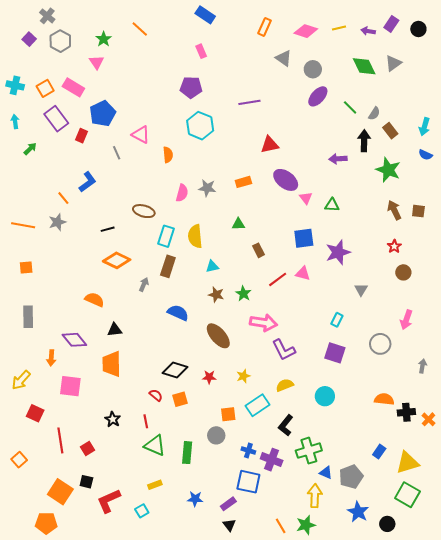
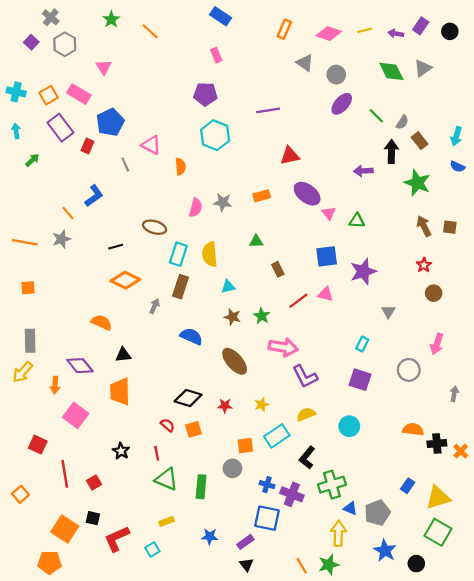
green star: (104, 39) -> (111, 19), moved
yellow arrow: (21, 380) -> (23, 372), moved
pink square: (70, 386) -> (76, 415), turned 30

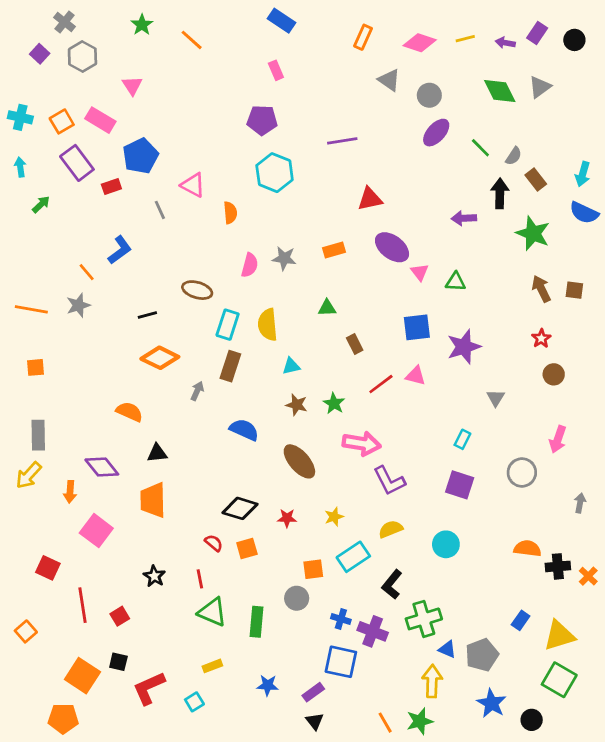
red rectangle: (87, 146) -> (111, 186), turned 48
blue semicircle: (457, 167) -> (584, 213), size x1.5

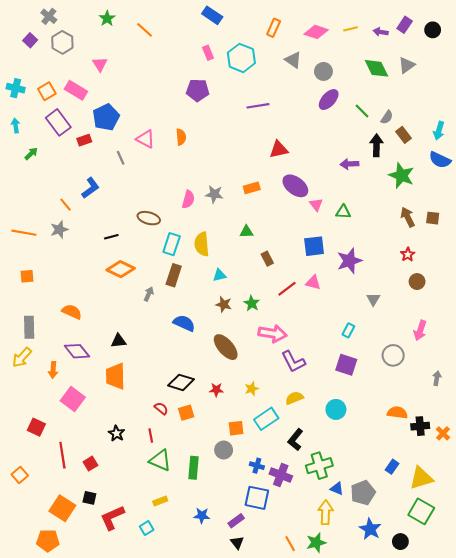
cyan hexagon: (275, 173) -> (241, 58), moved
orange semicircle: (230, 213) -> (181, 137), moved
orange semicircle: (129, 412) -> (72, 312), moved

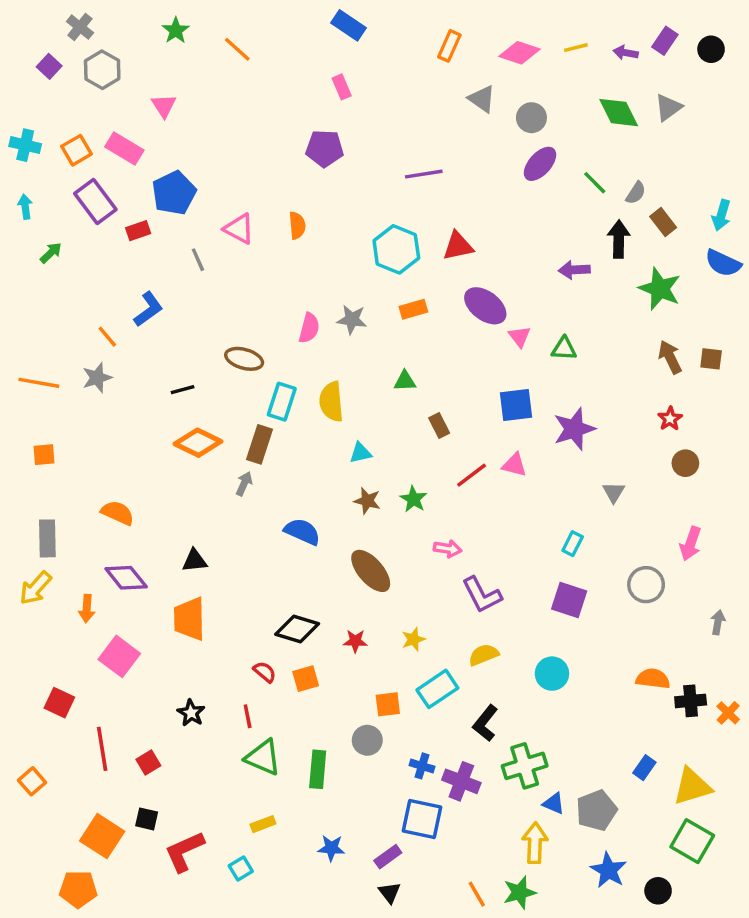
cyan hexagon: (241, 58) -> (396, 249), moved
brown rectangle: (174, 275) -> (260, 444), moved
pink arrow: (272, 334) -> (448, 549), size x0.6

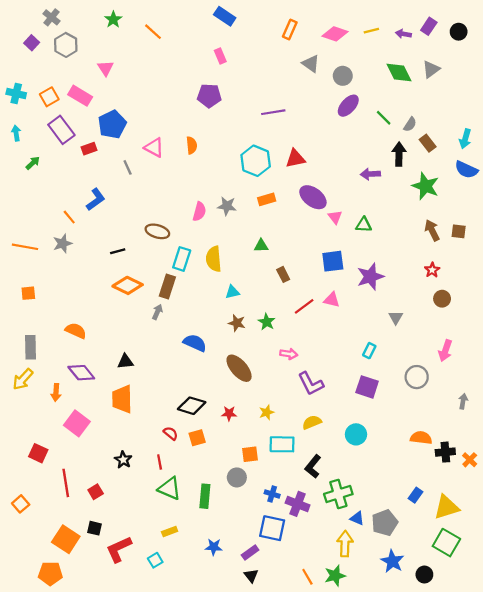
cyan rectangle: (437, 689) -> (282, 444), turned 35

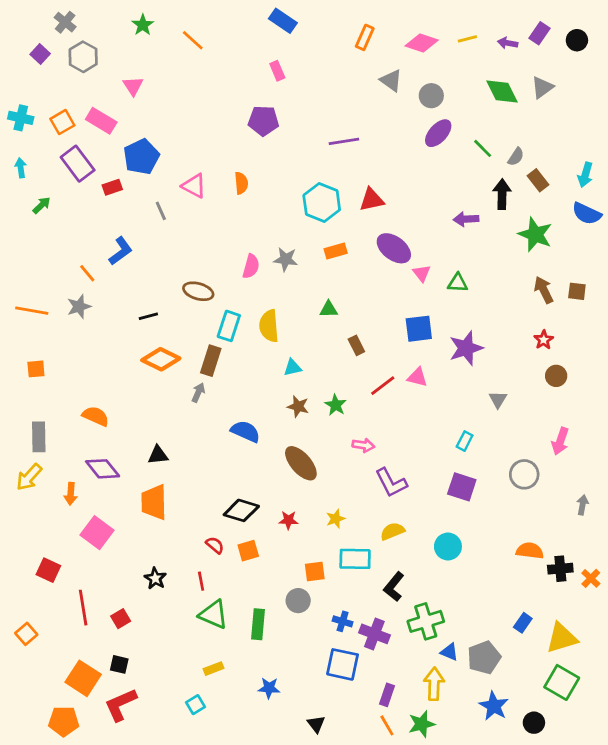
red L-shape: (119, 549) -> (121, 705), moved
purple rectangle: (250, 552) -> (387, 695), moved, turned -35

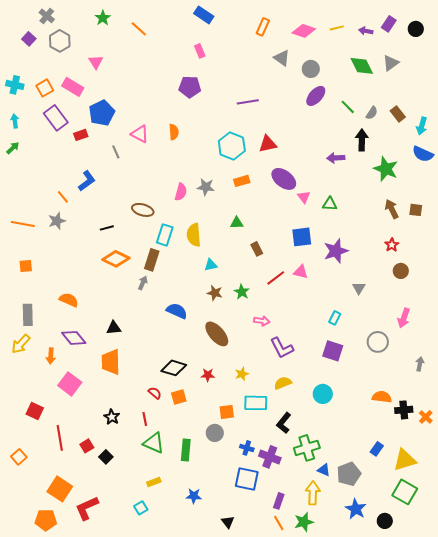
brown rectangle: (538, 180) -> (398, 114), moved
green arrow: (42, 205) -> (13, 148), moved
black square: (119, 664) -> (106, 457), moved, turned 32

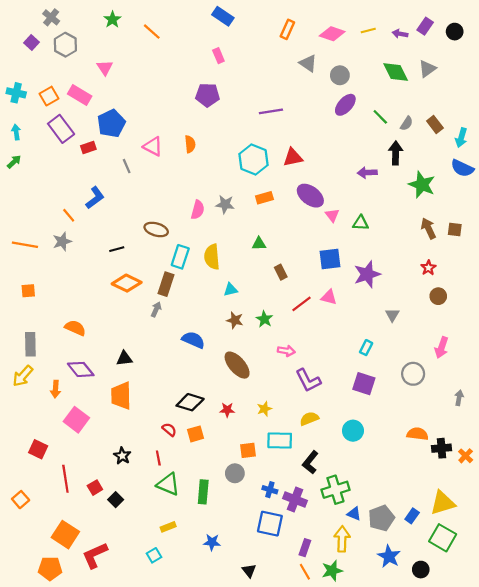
blue rectangle: (377, 449) -> (412, 516), moved

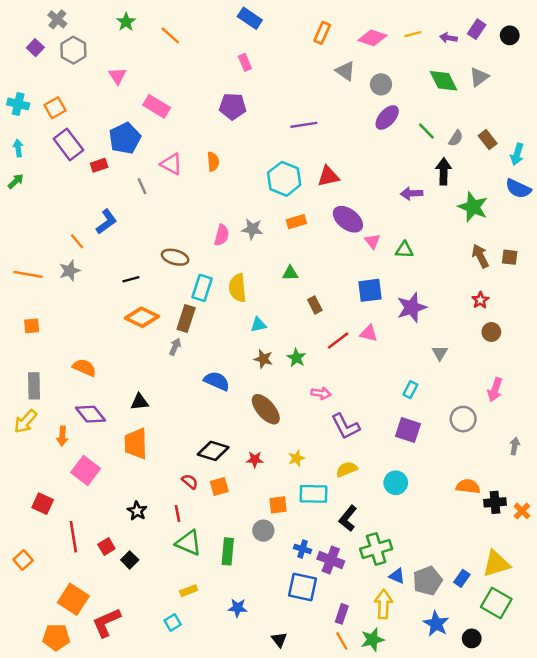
pink rectangle: (80, 95) -> (157, 106), moved

